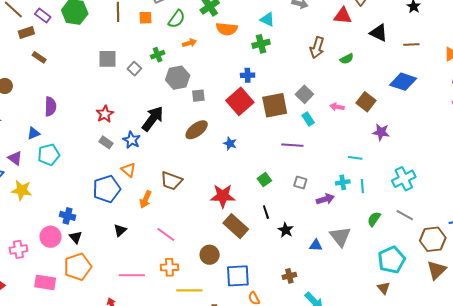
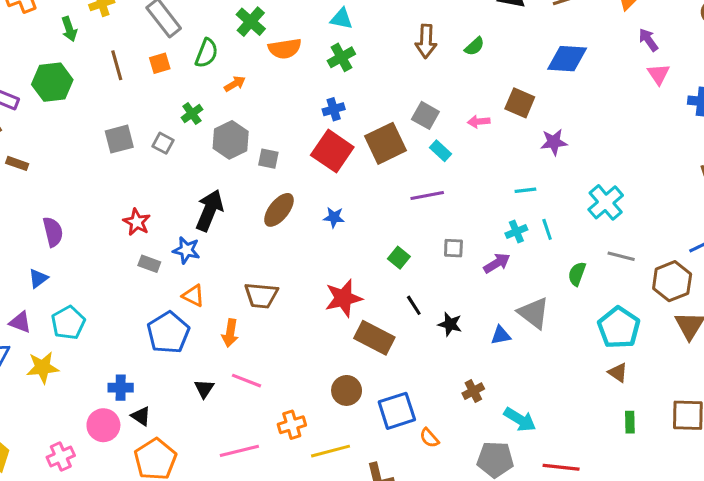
gray square: (198, 96) -> (268, 159), turned 32
cyan pentagon: (49, 155) -> (68, 323), moved
pink line: (166, 235) -> (246, 381), moved

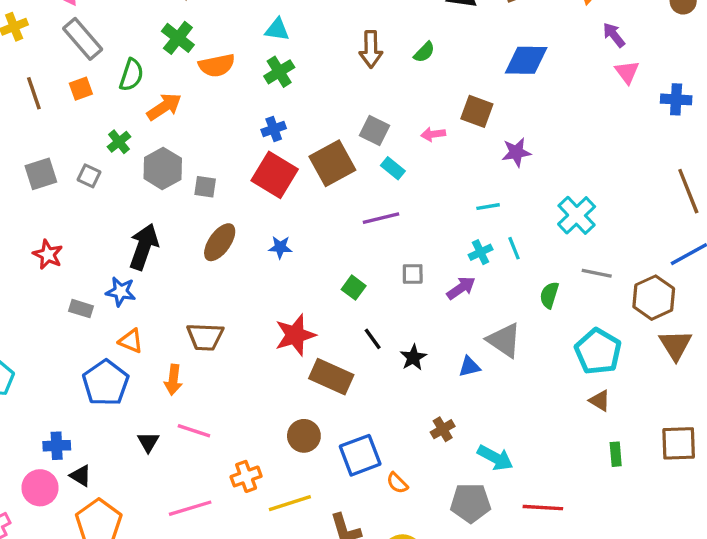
orange arrow: (235, 84) -> (164, 107), size x1.5
red star: (137, 222) -> (48, 255), moved
black star: (450, 324) -> (413, 357), turned 30

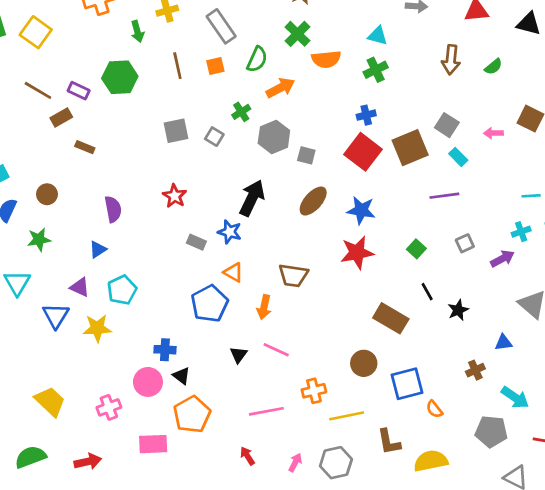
blue star: (280, 247) -> (361, 210), size x1.5
gray square: (413, 274) -> (465, 243), turned -30
red star: (295, 335) -> (357, 253), moved
blue triangle: (469, 367) -> (503, 343), moved

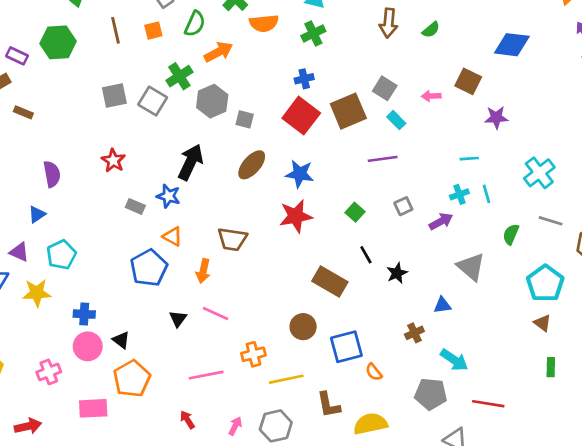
green cross: (241, 112) -> (179, 76), size x1.4
gray square: (214, 137) -> (153, 101), size x1.5
blue cross: (165, 350) -> (84, 314), moved

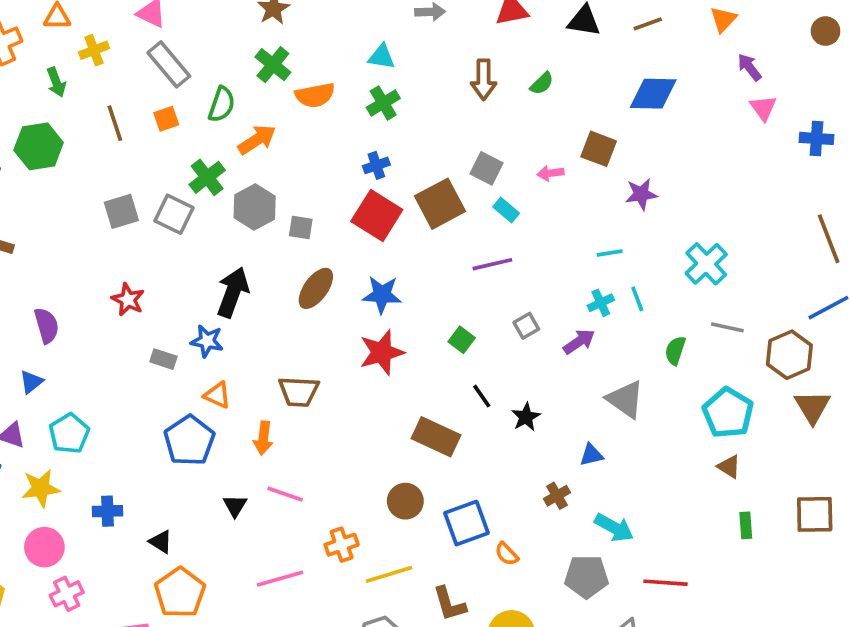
pink circle: (88, 346) -> (44, 547), moved

